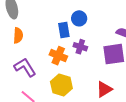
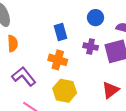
blue circle: (79, 18) -> (95, 18), moved
purple cross: (80, 47) -> (91, 47), moved

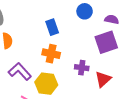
purple cross: (91, 47) -> (82, 68), moved
yellow hexagon: (65, 91) -> (46, 84), moved

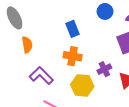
purple cross: (82, 68) -> (104, 69), turned -32
yellow hexagon: (46, 84) -> (82, 85), moved

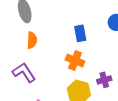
purple L-shape: (41, 76) -> (24, 73), moved

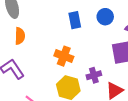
blue rectangle: (80, 33) -> (75, 20), moved

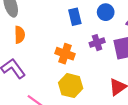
purple cross: (94, 75) -> (97, 43), moved

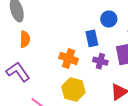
blue rectangle: (75, 17) -> (92, 38), moved
purple cross: (97, 43) -> (100, 61), moved, turned 32

